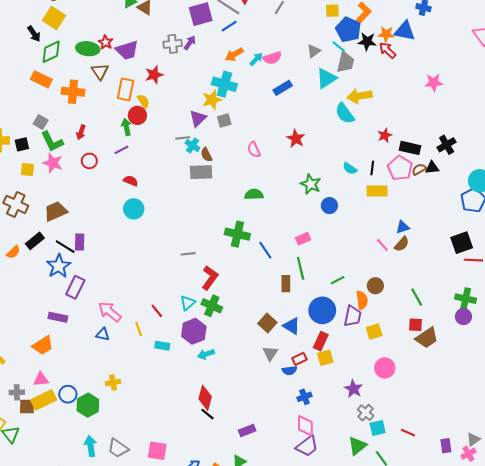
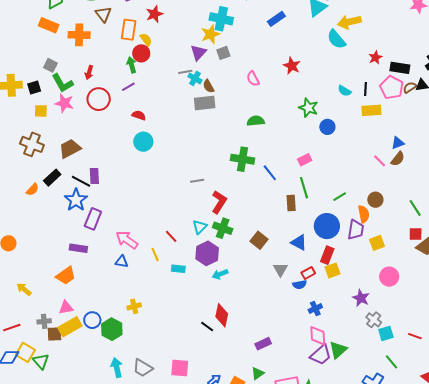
red circle: (89, 161) -> (99, 99), size x1.5
brown square: (267, 323) -> (259, 240), moved
black line: (207, 414) -> (207, 326), moved
green triangle: (357, 446) -> (338, 350), moved

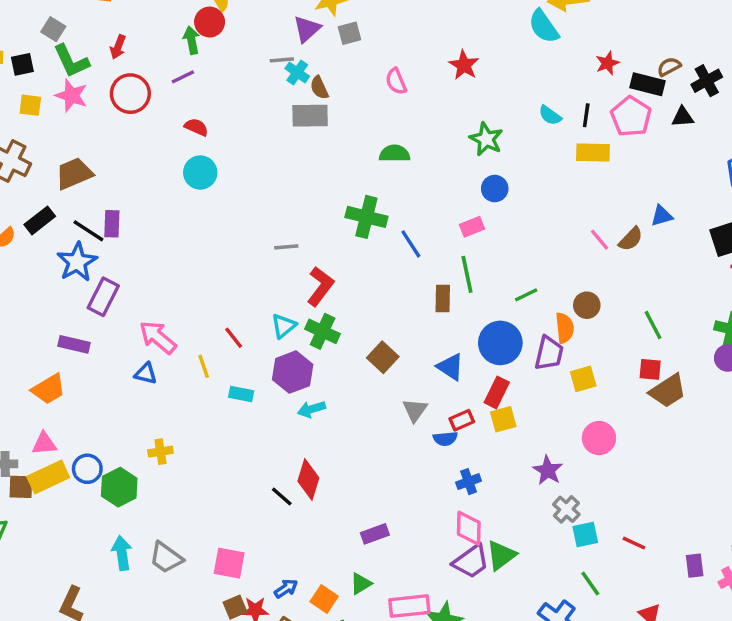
brown semicircle: (410, 87) -> (669, 67), moved
blue circle: (327, 127) -> (495, 189), moved
blue triangle: (398, 143) -> (662, 216), moved

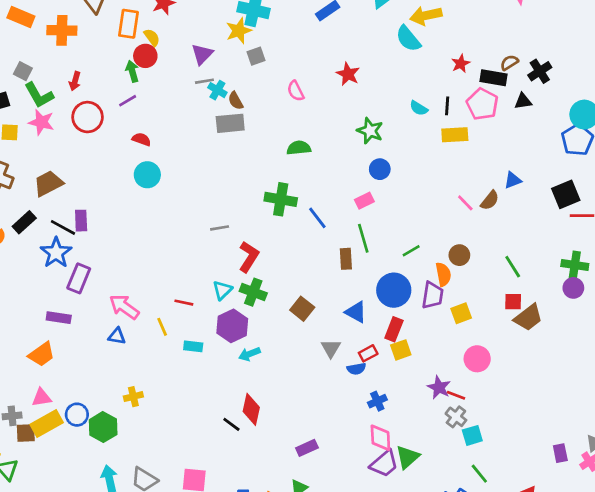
purple triangle: (307, 29) -> (202, 54), moved
red line: (234, 338) -> (184, 303), turned -36
red line: (634, 543) -> (456, 395), moved

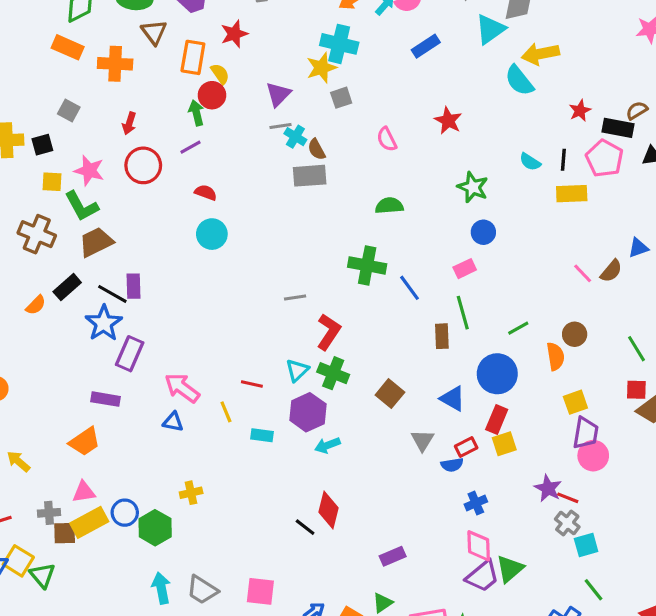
green L-shape: (39, 95) -> (82, 206), moved
purple trapezoid: (433, 295) -> (586, 433), moved

